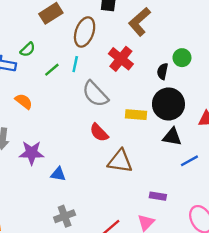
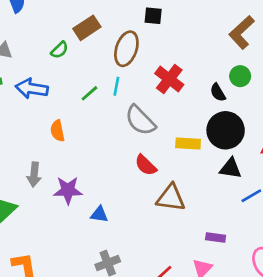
brown L-shape: (139, 22) -> (242, 32), moved
green semicircle: (28, 49) -> (60, 50), moved
black semicircle: (163, 71) -> (218, 93), turned -42
orange semicircle: (24, 101) -> (57, 131), turned -138

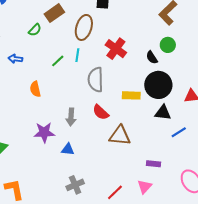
blue arrow: (32, 89) -> (15, 59), size x0.6
gray semicircle: (140, 120) -> (96, 80), turned 45
gray arrow: (34, 174) -> (71, 117), moved

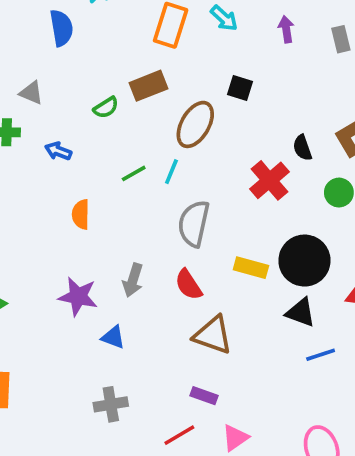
red cross: (116, 49) -> (269, 180), moved
black semicircle: (152, 57) -> (302, 148), moved
purple rectangle: (153, 164) -> (204, 396), moved

